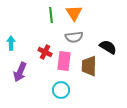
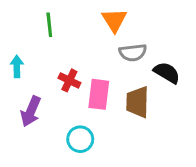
green line: (51, 15) -> (49, 25), moved
gray semicircle: (74, 37) -> (133, 53), moved
cyan circle: (61, 90) -> (80, 139), moved

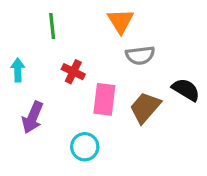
black semicircle: (167, 73) -> (186, 90), moved
red cross: (69, 80) -> (73, 72), moved
brown trapezoid: (137, 102) -> (145, 108), turned 40

